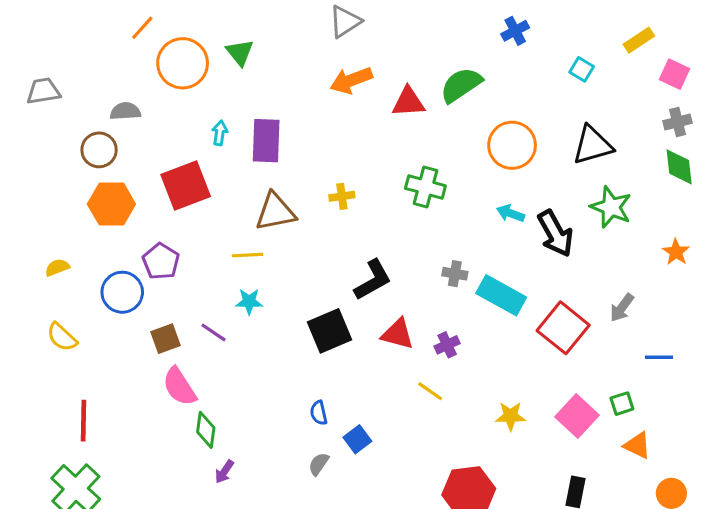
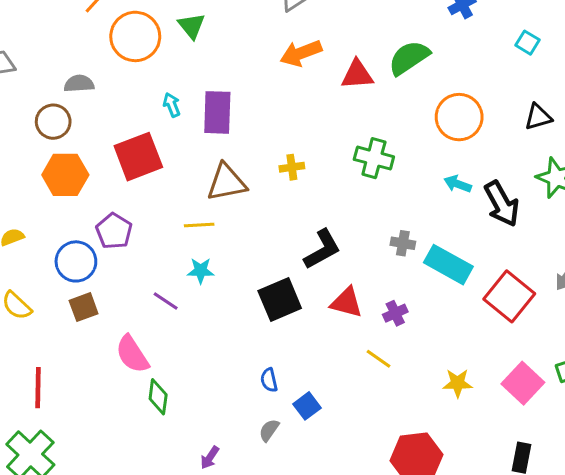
cyan arrow: (220, 133) -> (172, 105), turned -30
black triangle: (593, 145) -> (538, 117), size x0.7
brown square: (166, 339) -> (84, 307), moved
purple arrow: (224, 472) -> (210, 458), moved

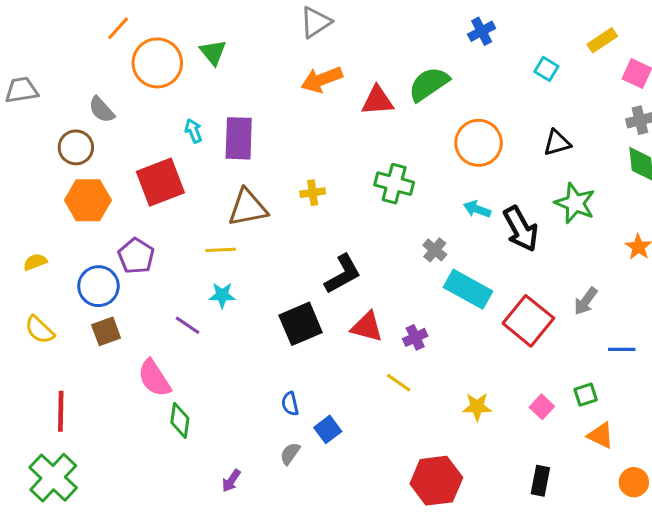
gray semicircle: (79, 84) -> (101, 110), turned -128
gray cross: (403, 243) -> (435, 250), moved, turned 30
pink square: (523, 383) -> (542, 407), size x0.6

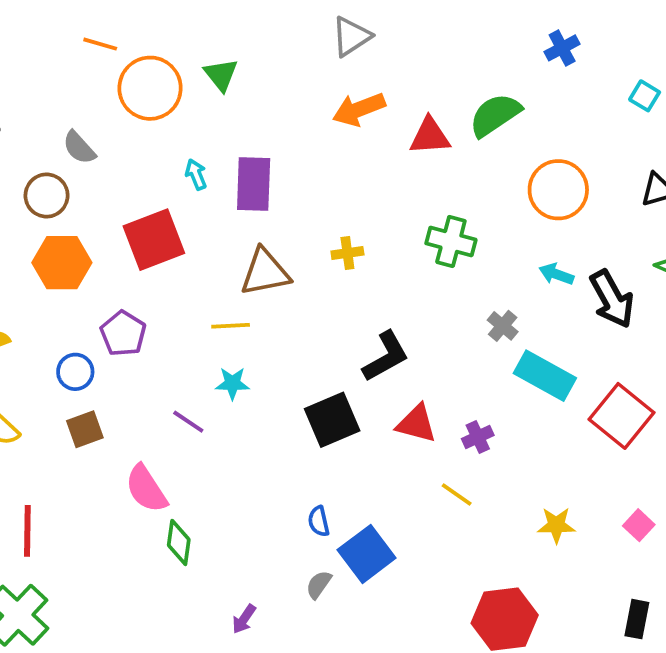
orange line: (118, 28) -> (100, 44), turned 64
blue circle: (98, 286) -> (75, 372), size x0.7
blue square: (328, 429) -> (367, 554), size x1.6

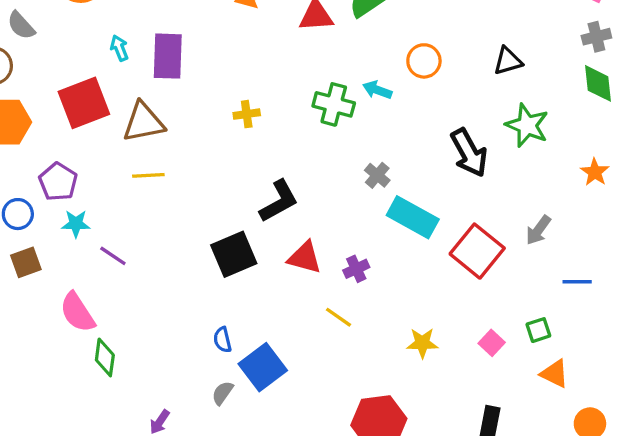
orange circle: (558, 190) -> (424, 61), size x0.7
brown triangle: (265, 272) -> (144, 122), moved
cyan arrow: (556, 274) -> (377, 90), moved
cyan star: (232, 383) -> (76, 224), moved

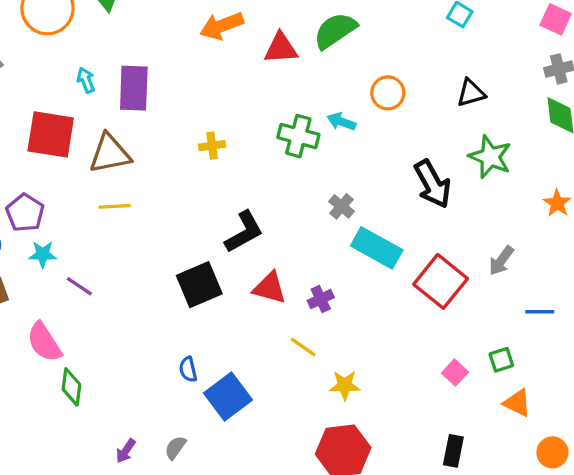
red square: (84, 103) -> (51, 134), turned 30
yellow star: (422, 343) -> (345, 385), moved
gray semicircle: (222, 393) -> (175, 448), moved

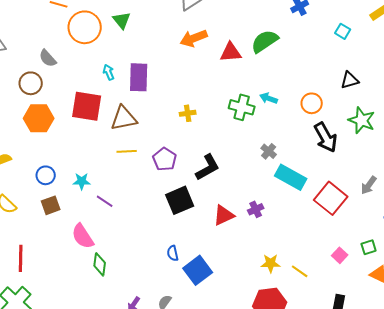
orange circle: (388, 93) -> (312, 103), moved
purple pentagon: (25, 213) -> (165, 159), moved
red triangle: (270, 288) -> (224, 215), moved, turned -40
yellow line: (303, 347) -> (300, 271), moved

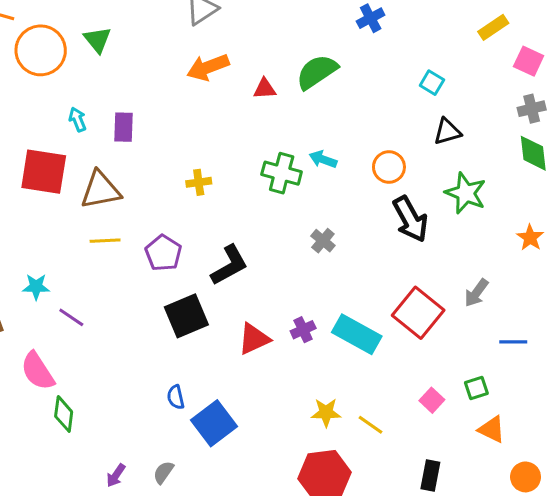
cyan square: (343, 31) -> (432, 83), moved
red triangle: (231, 52) -> (265, 89), size x0.7
purple rectangle: (139, 77) -> (124, 127), size x0.7
cyan rectangle: (291, 177) -> (357, 334), moved

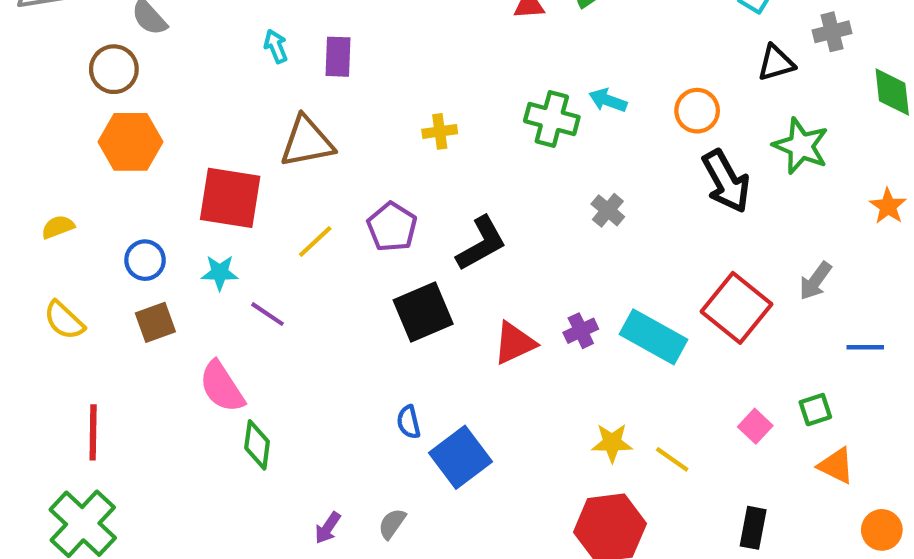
gray cross: (532, 109) -> (832, 32), moved
red square: (44, 172) -> (230, 198), moved
yellow line: (105, 241) -> (315, 241), moved, turned -40

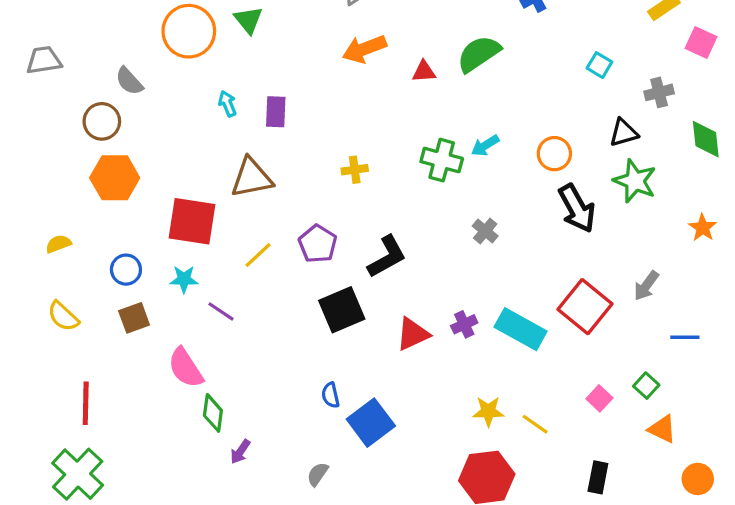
black triangle: (776, 63) -> (624, 133), moved
cyan arrow: (608, 100) -> (485, 146), turned -52
green square: (815, 410) -> (646, 386), turned -30
purple arrow: (328, 528) -> (240, 452), moved

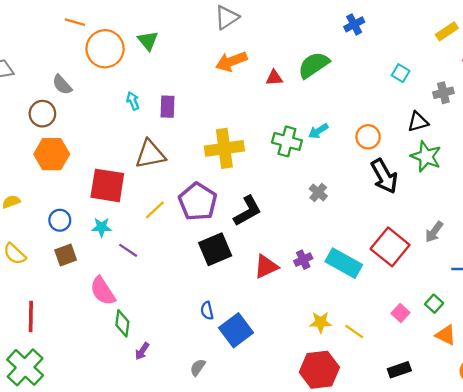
yellow cross: (355, 170) -> (224, 148), size x2.0
purple pentagon: (318, 244) -> (198, 202), size x1.4
black rectangle: (598, 477) -> (399, 370), turned 60

